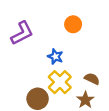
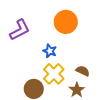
orange circle: (73, 24) -> (66, 22), size x1.5

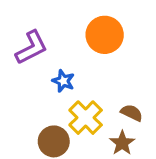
blue star: (50, 51) -> (63, 81), moved

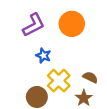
purple L-shape: (31, 48) -> (34, 25), moved

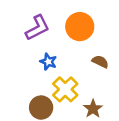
brown semicircle: (90, 77) -> (100, 62), moved

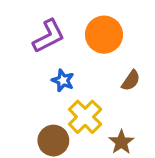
brown semicircle: (100, 62) -> (131, 80), turned 98

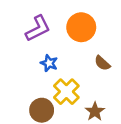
brown semicircle: (131, 80) -> (102, 63), turned 98

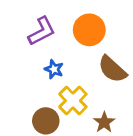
brown semicircle: (102, 63) -> (112, 69), size x1.6

